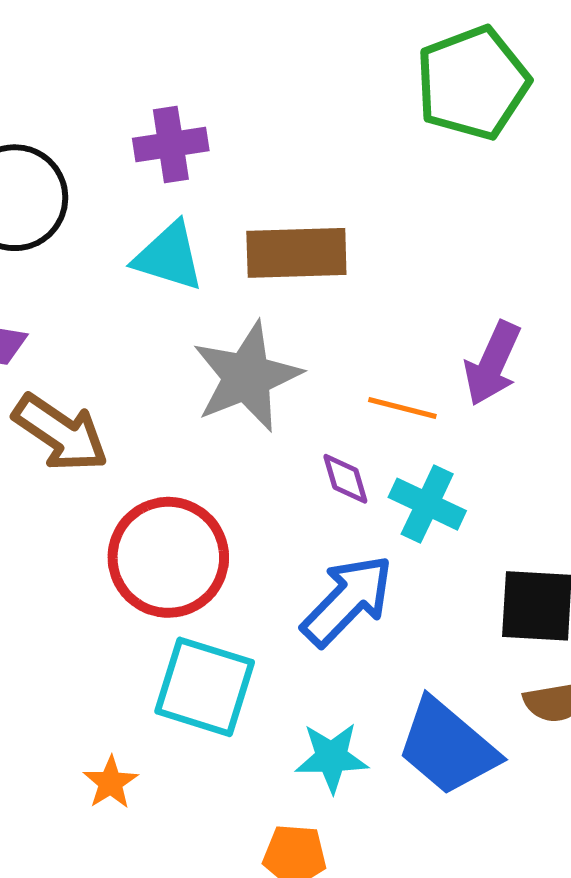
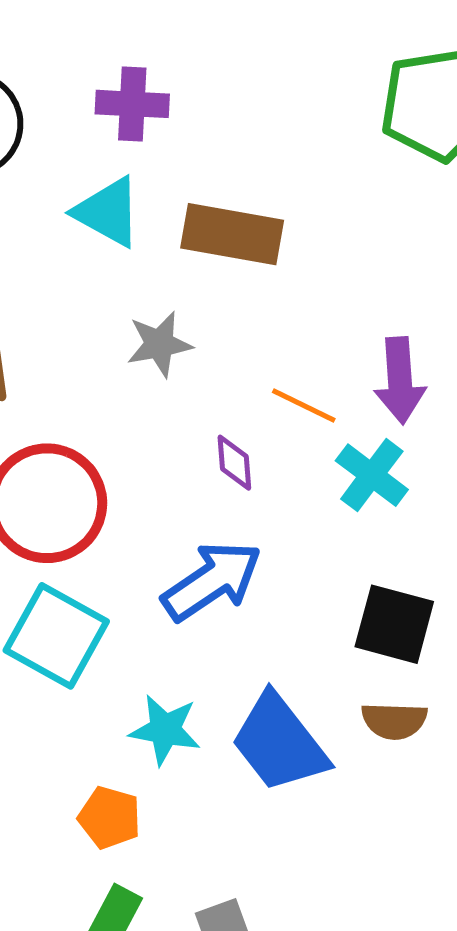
purple arrow: (492, 363) -> (400, 380), turned -40
gray star: (247, 377) -> (159, 344), size x0.6
cyan cross: (427, 504) -> (372, 475), moved

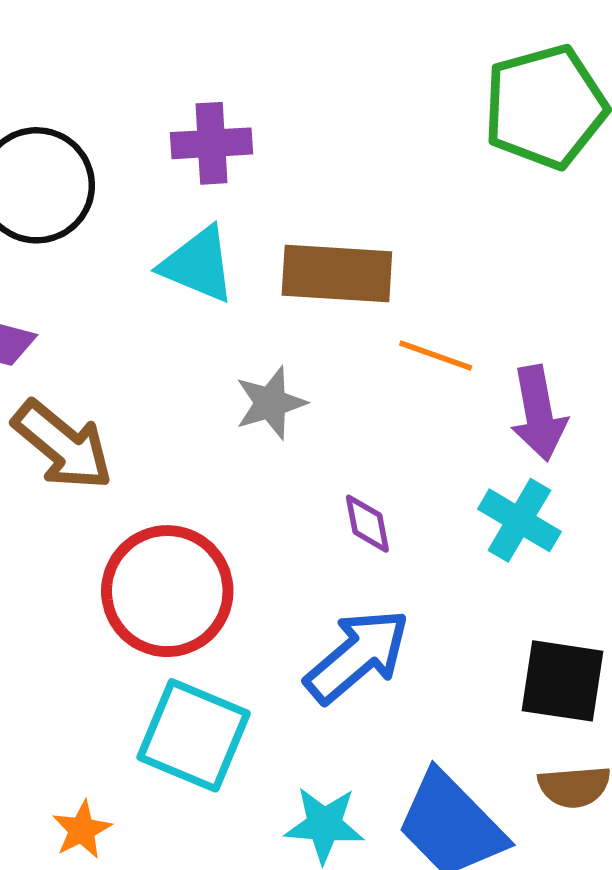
orange line: (304, 406) -> (436, 356), moved

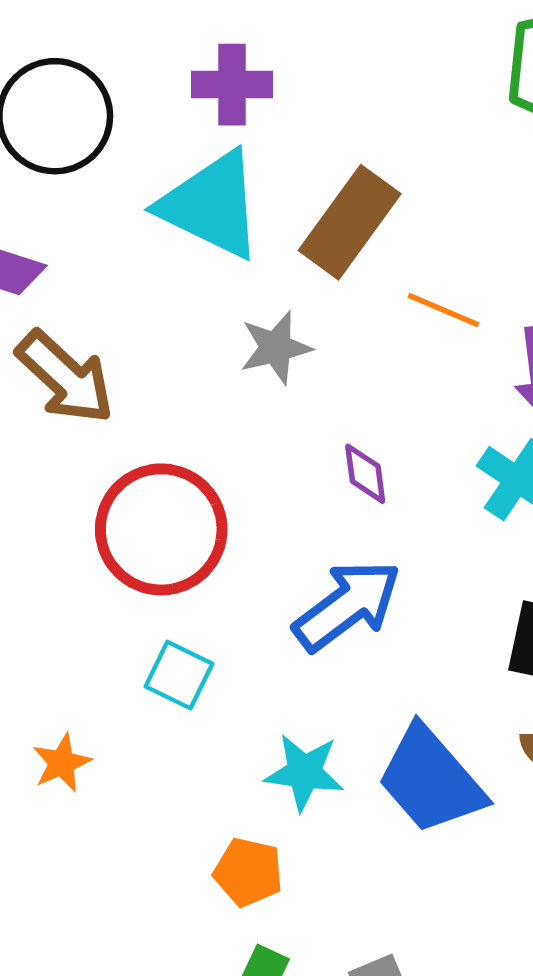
cyan triangle: (198, 265) -> (211, 205), size x1.4
brown rectangle: (337, 274) -> (350, 222), turned -61
cyan square: (194, 735) -> (179, 675), size x0.6

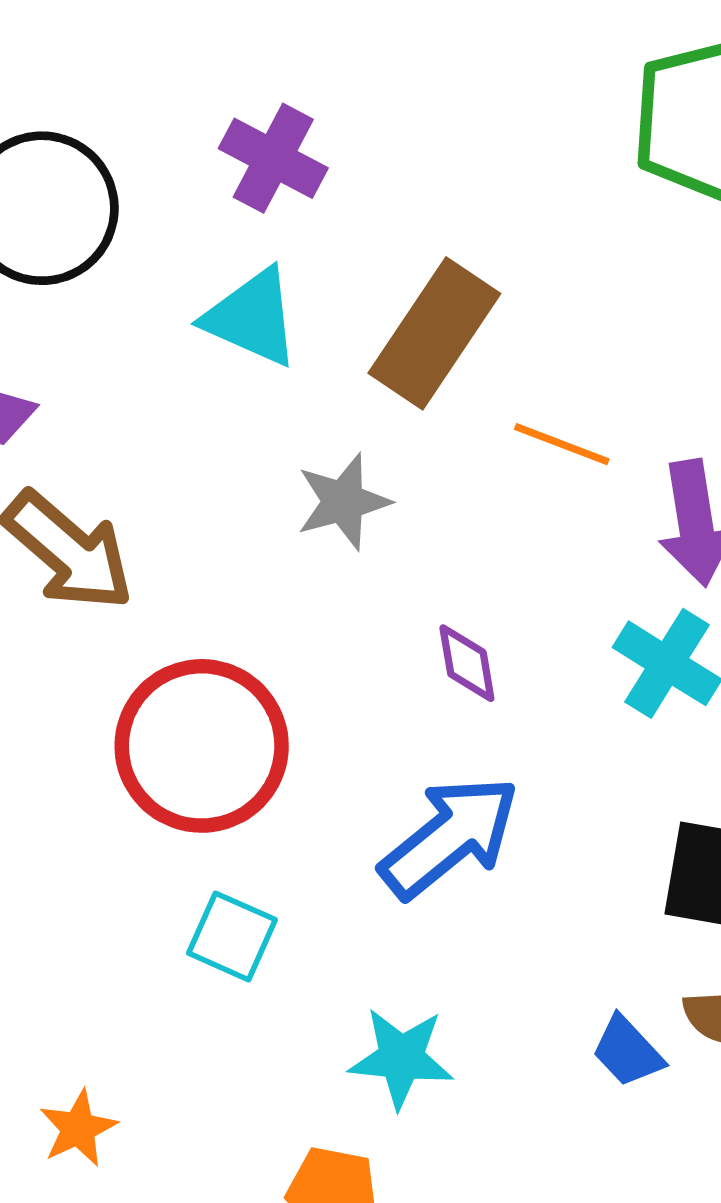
purple cross: (232, 85) -> (273, 158), turned 30
cyan triangle: (211, 205) -> (252, 317), size x0.7
orange star: (62, 763) -> (78, 1128), moved
blue trapezoid: (431, 780) -> (628, 1051), moved, size x0.5

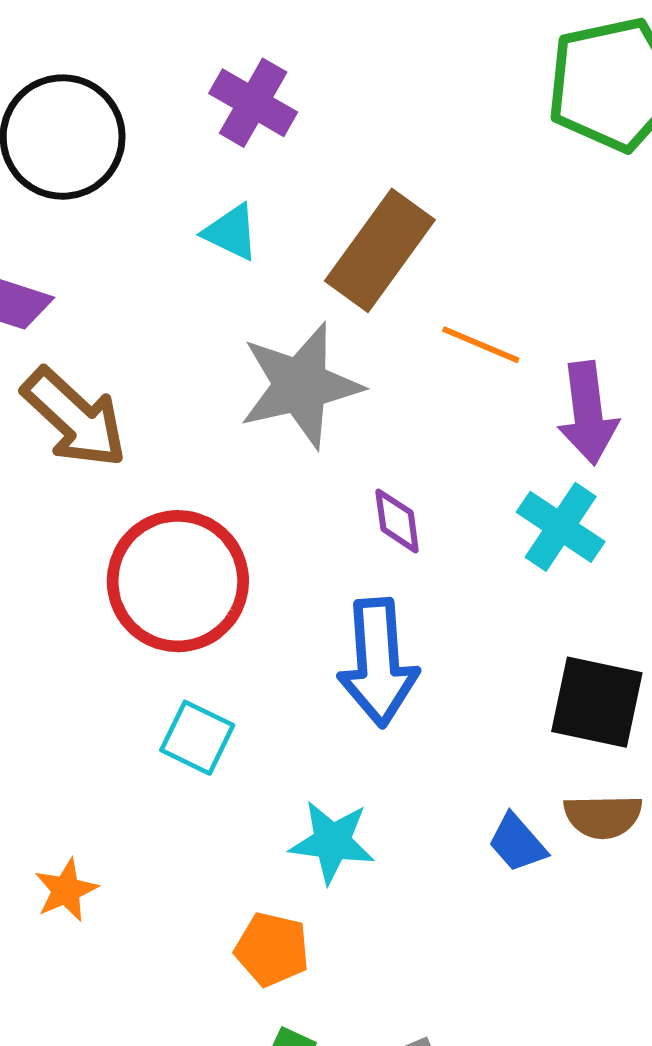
cyan triangle: (252, 317) -> (231, 232), size x0.7
gray star: (343, 502) -> (301, 385), size x1.6
blue arrow: (450, 837) -> (378, 662), turned 123

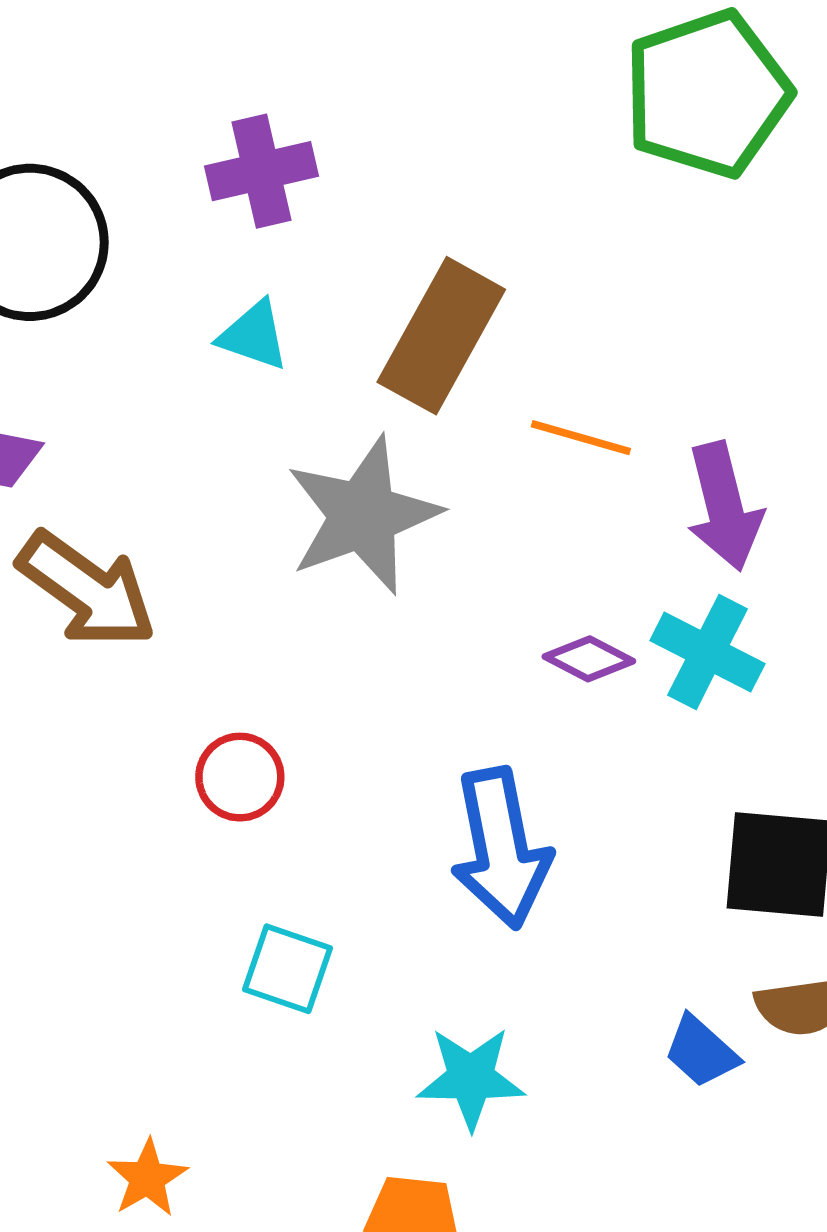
purple cross: (253, 103) -> (262, 171), turned -36
purple diamond: (397, 521) -> (589, 659), moved, turned -48
red circle: (178, 581) -> (240, 777), size x0.5

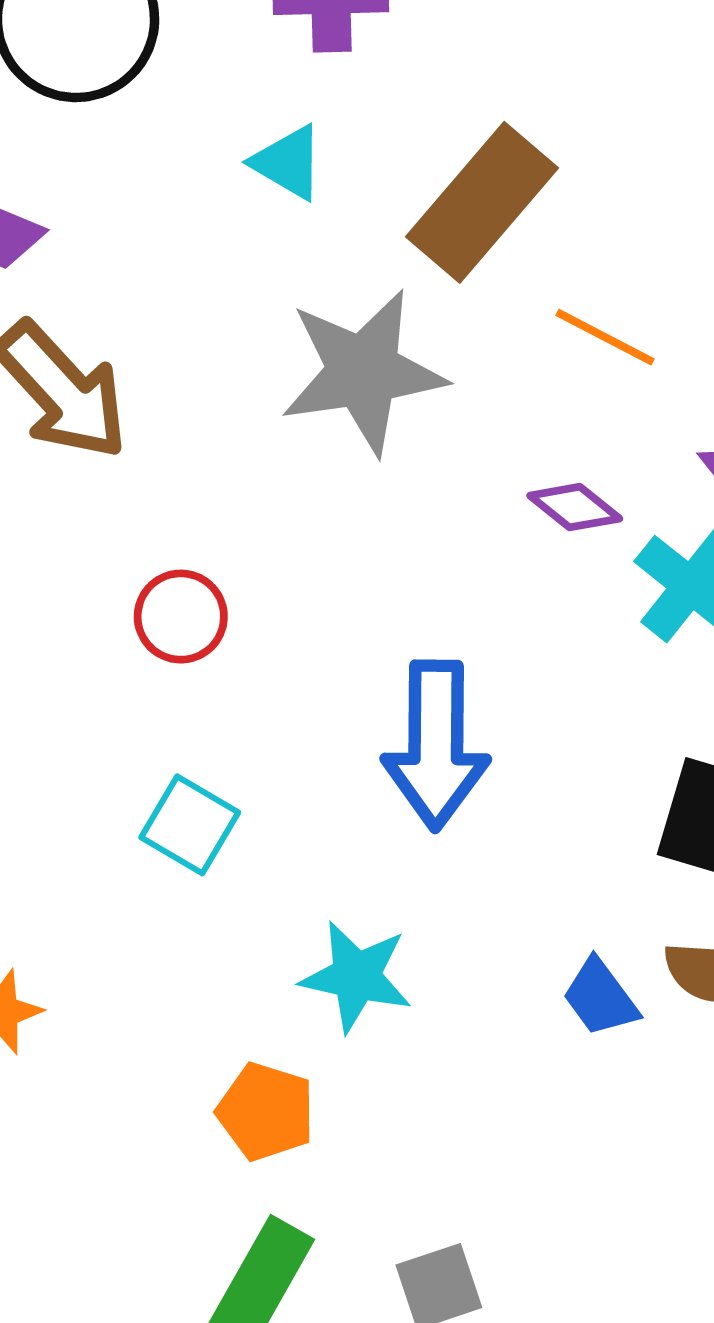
purple diamond: (589, 659) -> (575, 507), moved

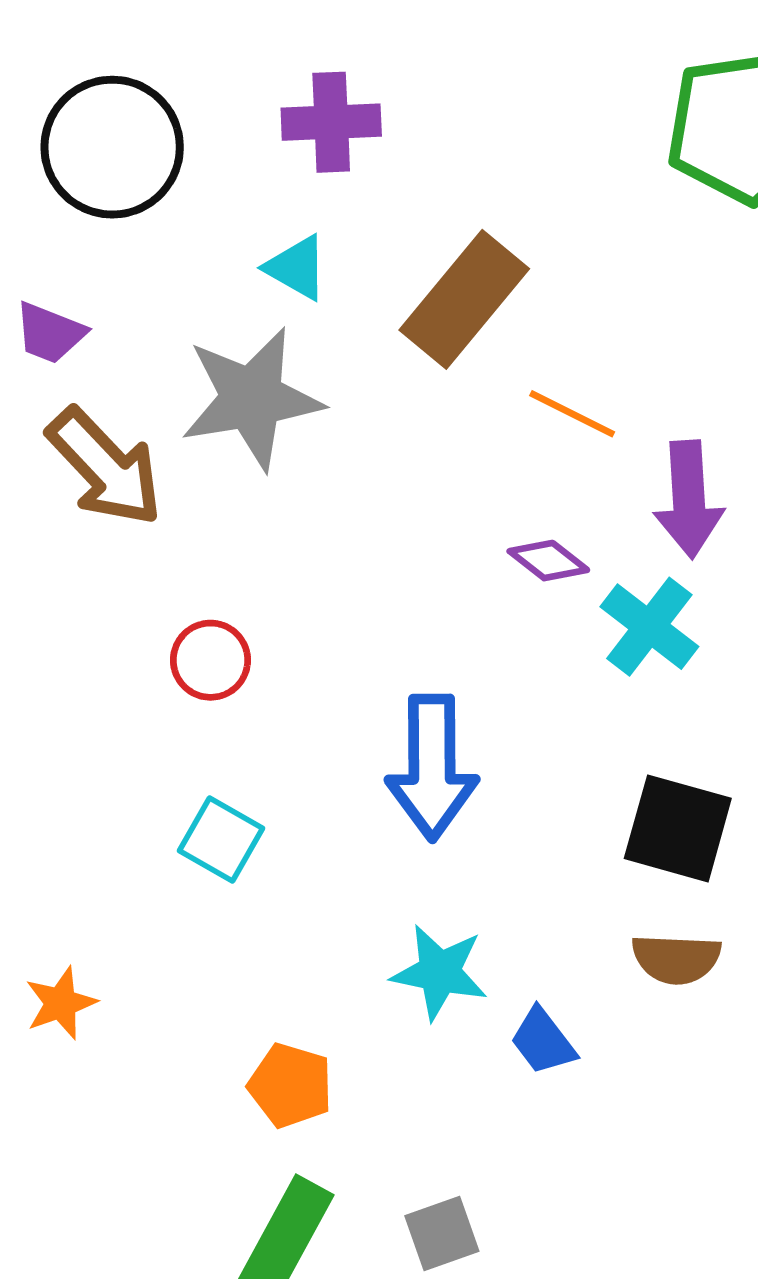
gray star: (363, 372) -> (252, 398), moved
cyan star: (356, 976) -> (440, 972), moved
blue trapezoid: (600, 998) -> (543, 1041), moved

